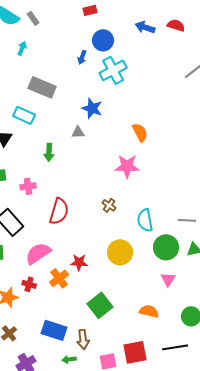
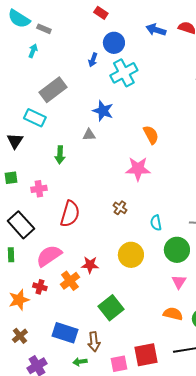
red rectangle: (90, 10) -> (101, 13), turned 48
gray rectangle: (33, 18) -> (44, 29), moved, turned -32
gray rectangle: (42, 87) -> (53, 90), turned -60
cyan semicircle: (145, 220) -> (156, 223), size x0.7
orange semicircle: (149, 311) -> (173, 314), moved

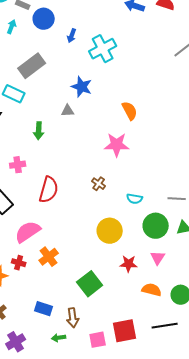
blue circle: (114, 43) -> (44, 19), moved
cyan semicircle: (156, 223) -> (135, 199), turned -70
red star: (90, 265) -> (129, 264), moved
blue rectangle: (65, 333) -> (44, 309), size x0.7

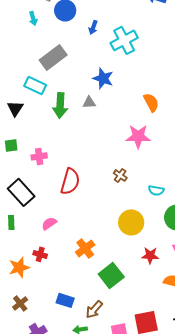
cyan arrow: (12, 27) -> (33, 18), turned 144
green arrow: (39, 131) -> (60, 105), moved, size x1.4
pink semicircle: (28, 232) -> (49, 223), size x0.6
orange cross: (49, 257) -> (85, 248), moved
brown arrow: (73, 318) -> (94, 309), turned 48

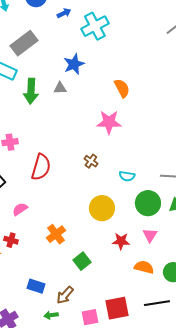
blue arrow: (93, 27) -> (64, 13), turned -136
blue star: (103, 78) -> (74, 64), turned 30
green square: (111, 275) -> (82, 261), size x0.7

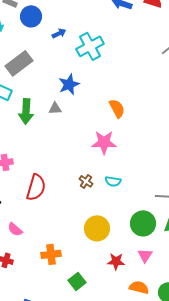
cyan semicircle: (127, 176) -> (113, 181), moved
pink semicircle: (20, 209) -> (15, 229), turned -105
orange cross: (56, 234) -> (51, 254), turned 30

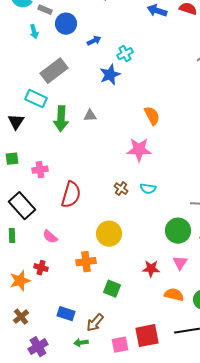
cyan cross: (90, 46) -> (125, 54), size x0.6
blue star: (69, 84) -> (110, 75), moved
yellow circle: (97, 228) -> (109, 234), moved
green square: (77, 281) -> (112, 289), turned -30

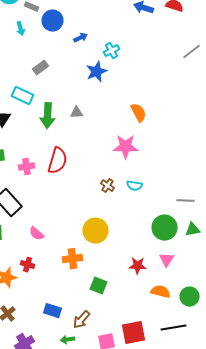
gray rectangle: (54, 71) -> (40, 68), size x0.6
red semicircle: (71, 195) -> (58, 161), moved

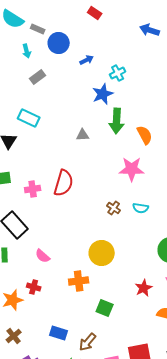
gray rectangle: (40, 68) -> (38, 77), moved
green arrow: (48, 116) -> (117, 121), moved
red star: (138, 266) -> (144, 288), turned -30

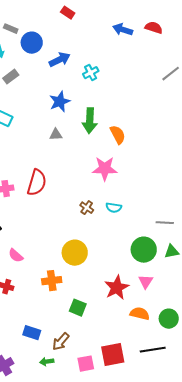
blue arrow: (87, 60) -> (60, 60), size x1.5
blue star: (103, 94) -> (60, 102), moved
red star: (144, 288) -> (117, 288), size x1.4

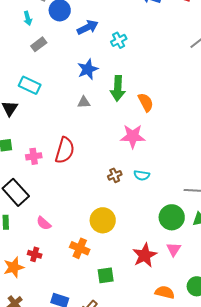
brown cross: (87, 208) -> (115, 175), turned 32
orange cross: (52, 281) -> (80, 248), turned 30
green square: (78, 308) -> (106, 275), turned -30
orange semicircle: (140, 314) -> (165, 292), moved

